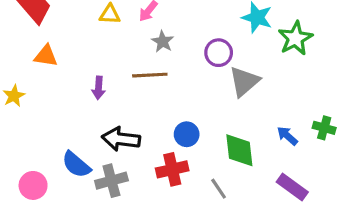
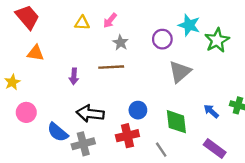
purple circle: (219, 53) -> (162, 39), moved
pink circle: (33, 185) -> (26, 112), moved

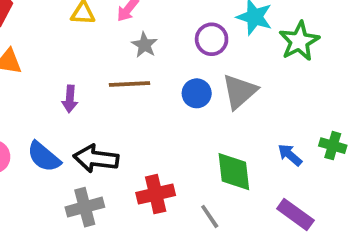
blue circle: (138, 110) -> (197, 93), moved
blue semicircle: (58, 132) -> (44, 157), moved

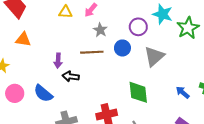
blue circle: (197, 93) -> (122, 48), moved
black arrow: (96, 159) -> (71, 76), moved, size x0.7
green diamond: (234, 172) -> (138, 92), moved

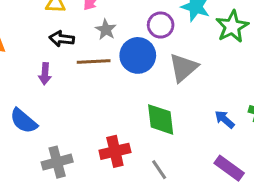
blue circle: (122, 48) -> (138, 55), size x1.5
black arrow: (71, 76) -> (62, 39), moved

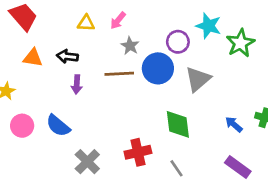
black arrow: (62, 39) -> (67, 56), moved
gray cross: (57, 162) -> (87, 162), turned -30

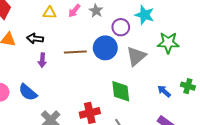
green star: (240, 43) -> (168, 43), moved, turned 30
gray star: (130, 46) -> (96, 11), moved

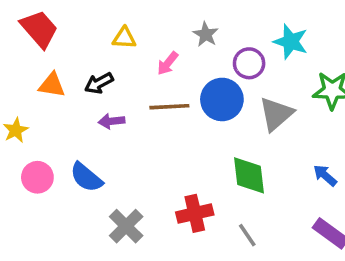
pink arrow: (74, 11) -> (168, 63), moved
black arrow: (35, 39) -> (99, 83), turned -35
purple arrow: (42, 60) -> (112, 121), turned 80

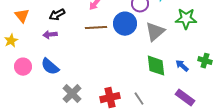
orange triangle: (52, 85) -> (22, 16), moved, turned 42
purple arrow: (112, 121) -> (50, 35), moved
green diamond: (249, 175) -> (156, 66), moved
red cross: (195, 213) -> (110, 98), moved

